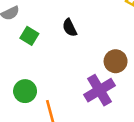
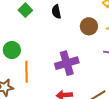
brown circle: (116, 61) -> (89, 26), moved

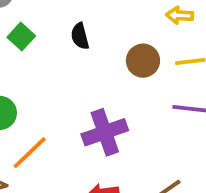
orange line: (27, 72) -> (30, 153), turned 50

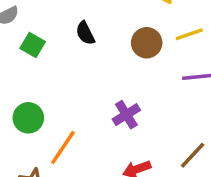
purple cross: (105, 132) -> (126, 115), size x0.7

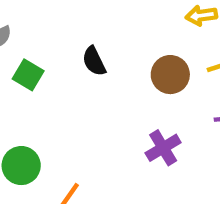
purple cross: (126, 115) -> (163, 148), moved

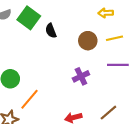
green square: (28, 75) -> (29, 18), moved, size x1.5

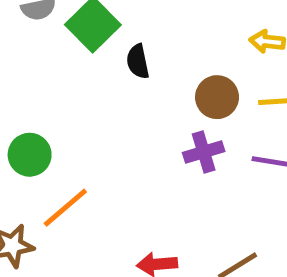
purple cross: (81, 76) -> (204, 152), moved

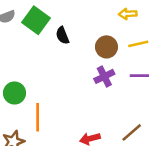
orange line: (65, 208) -> (38, 117), turned -40

